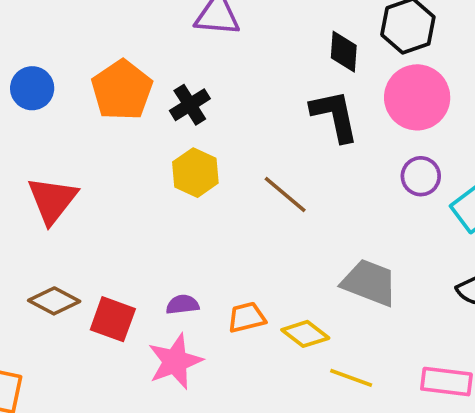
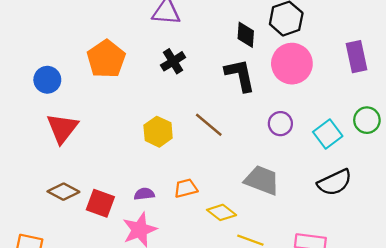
blue circle: (32, 88) -> (47, 80), moved
black cross: (190, 105) -> (173, 61), moved
yellow hexagon: (195, 173) -> (158, 132), moved
purple circle: (421, 176) -> (280, 124), moved
orange trapezoid: (247, 317) -> (186, 188), moved

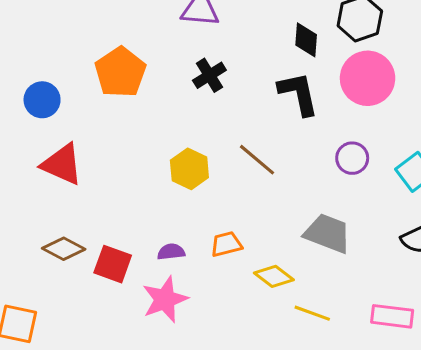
red triangle: (62, 128) -> (62, 164), turned -44

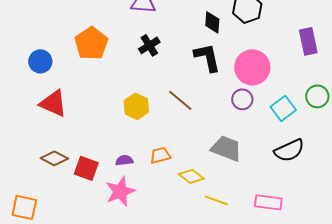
pink circle: (368, 78) -> (252, 67), moved

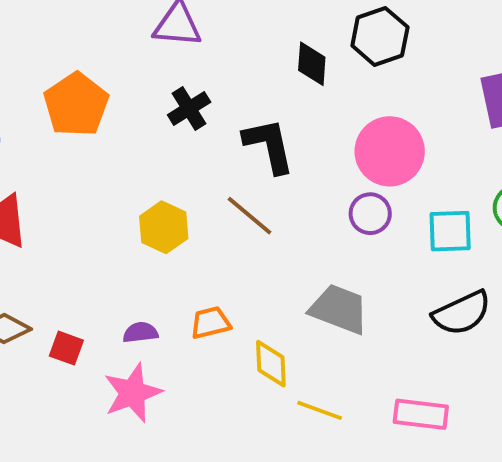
black L-shape: (207, 57) -> (269, 146), moved
cyan square: (283, 108) -> (450, 231), turned 35
red square: (86, 168) -> (66, 348), size x0.7
yellow diamond: (191, 176) -> (271, 364), turned 50

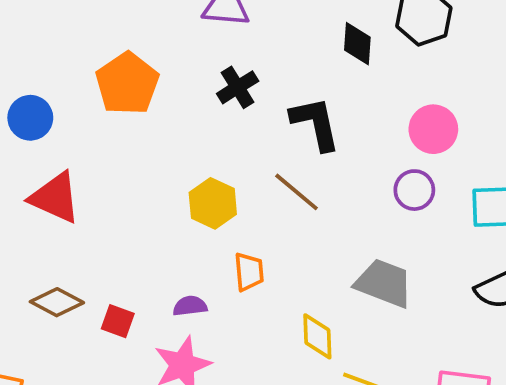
pink circle: (390, 151) -> (433, 129), size x0.7
orange trapezoid: (210, 323) -> (249, 272), moved, turned 99

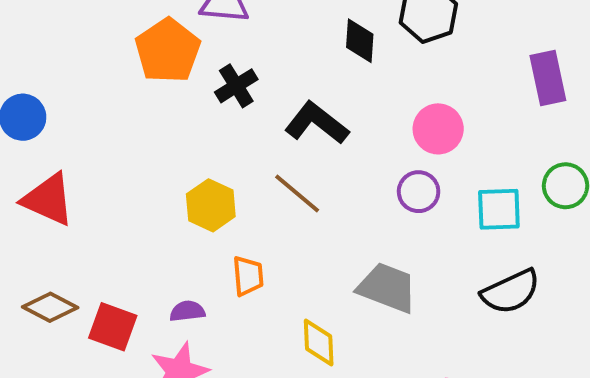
orange pentagon: (127, 84) -> (168, 51), moved
black L-shape: (315, 123) -> (317, 123), turned -40
red square: (118, 321) -> (113, 327), size x1.4

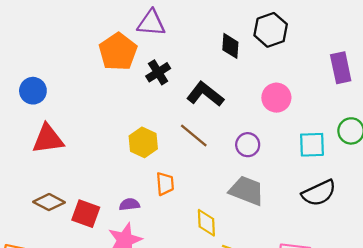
purple circle: (419, 192) -> (248, 145), moved
red triangle: (48, 199) -> (48, 139), turned -32

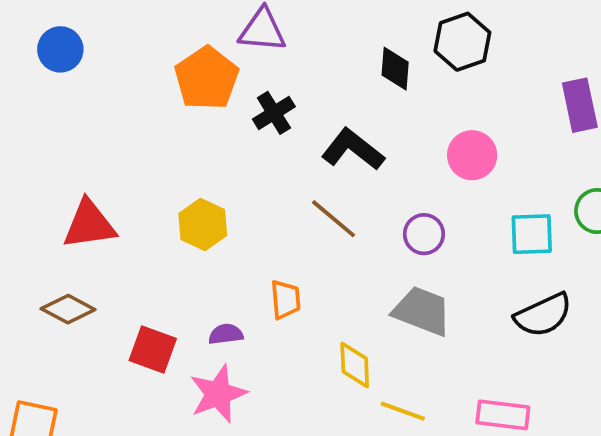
blue circle: (33, 91) -> (60, 49), moved
yellow hexagon: (143, 142) -> (203, 224), moved
brown diamond: (49, 202) -> (68, 309), moved

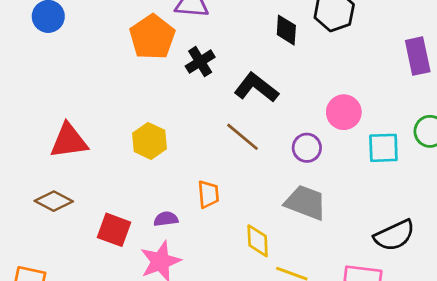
pink circle: (472, 155) -> (344, 112), moved
black semicircle: (543, 315) -> (394, 235), moved

